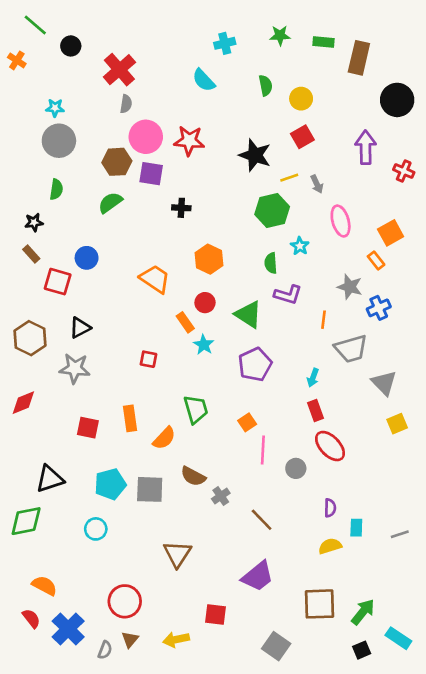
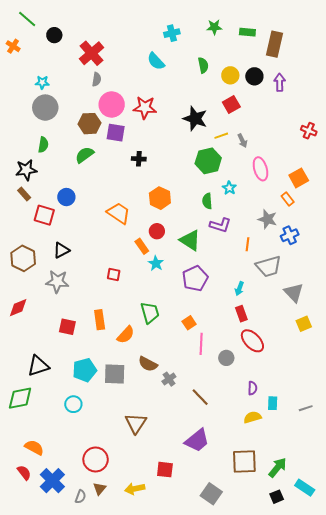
black circle: (397, 100) -> (254, 76), moved, size x0.7
purple arrow: (366, 147) -> (280, 82), moved, size x0.7
black star: (34, 222) -> (26, 170), size x1.5

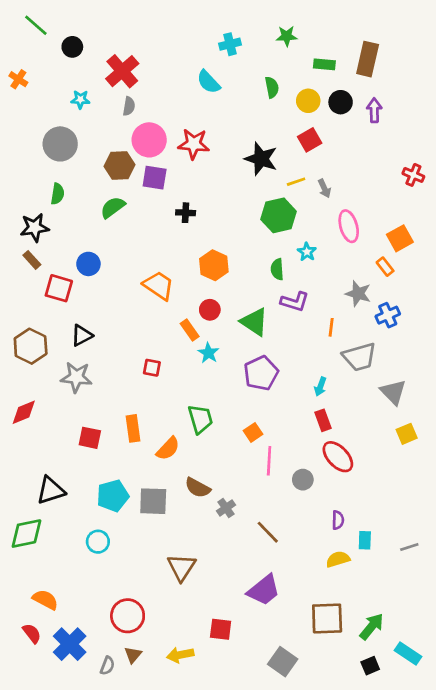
green rectangle: (247, 32) -> (324, 64), moved
orange cross: (13, 46) -> (18, 79), moved
cyan star: (42, 82) -> (80, 99), moved

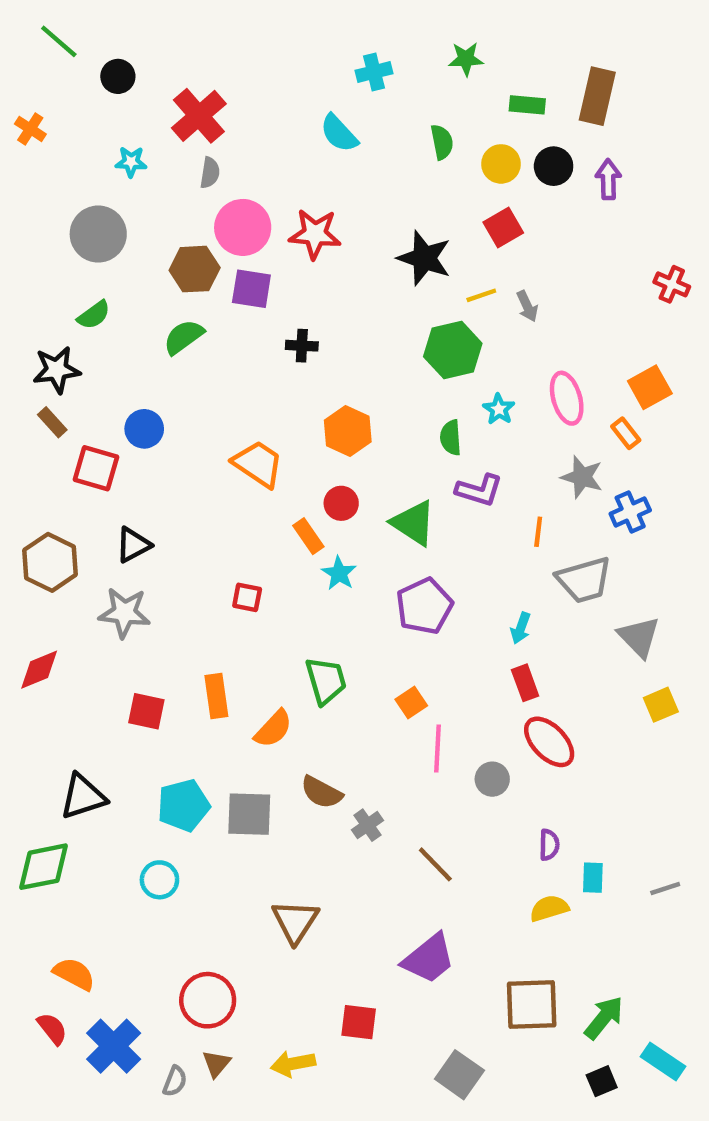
green semicircle: (57, 194) -> (94, 315), turned 45
pink ellipse: (349, 226) -> (567, 398), moved

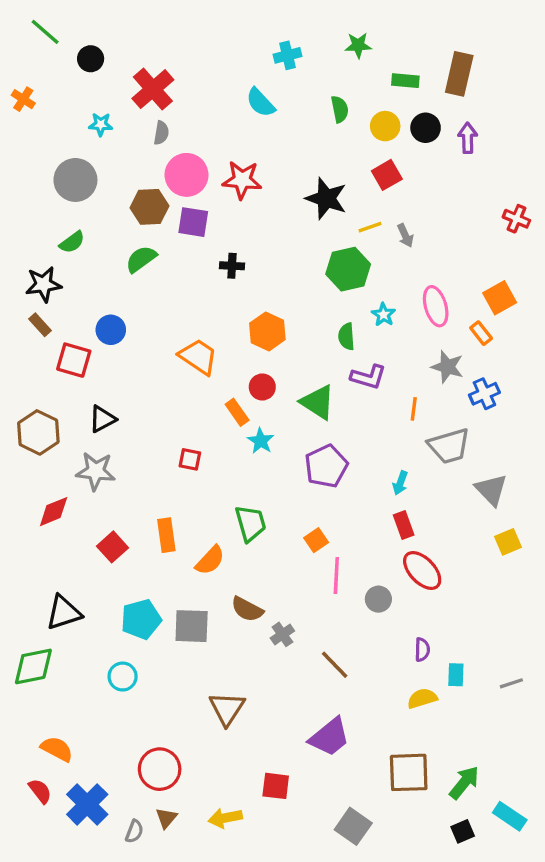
red diamond: (39, 670) -> (54, 512), moved
red square: (146, 711) -> (112, 547), turned 36

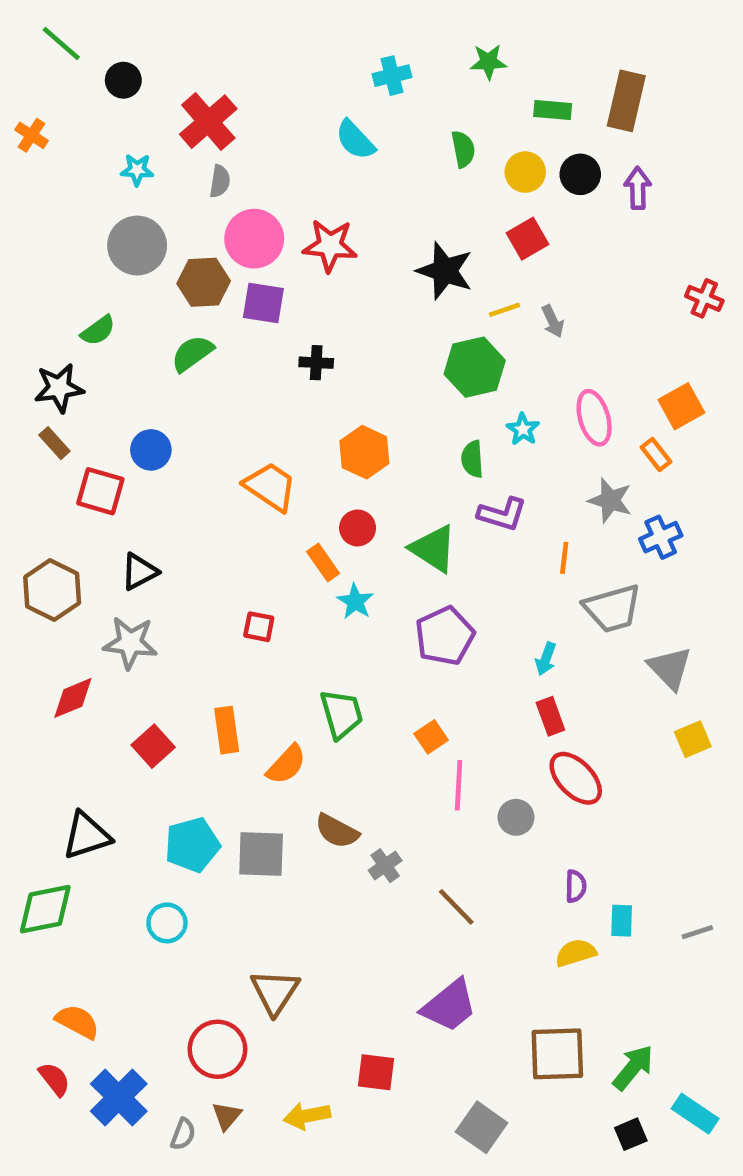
gray circle: (75, 180) -> (137, 246), moved
brown triangle: (227, 709) -> (275, 992), moved

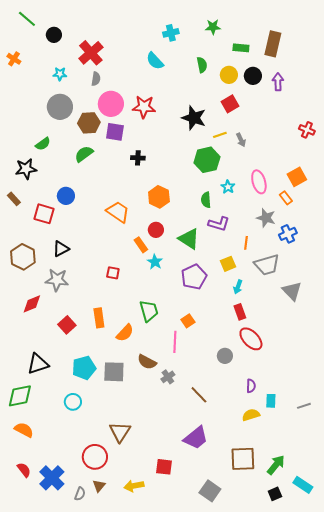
brown rectangle: (54, 443) -> (14, 199), moved
yellow square: (693, 739) -> (228, 264), moved
pink line: (459, 785) -> (175, 342), moved
orange semicircle: (77, 1022) -> (24, 430), moved

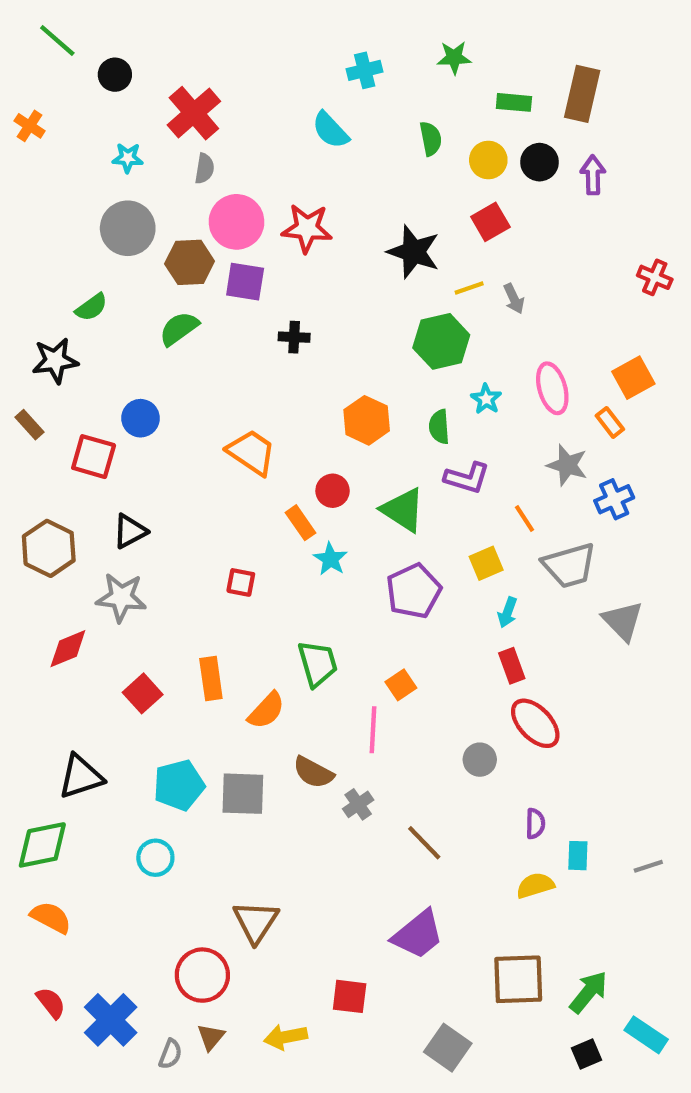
orange hexagon: (159, 197) -> (367, 420), moved
orange line: (246, 243) -> (525, 518), turned -40

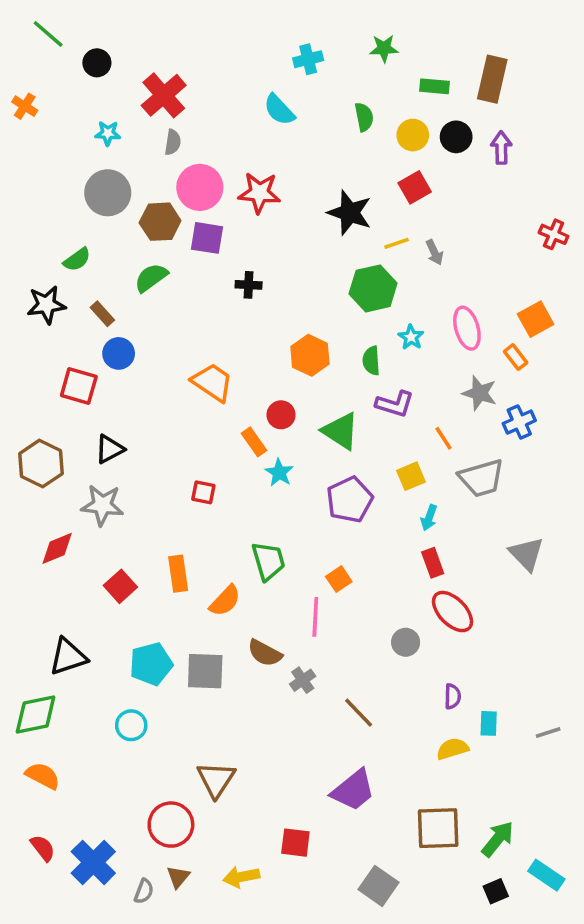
brown rectangle: (30, 425) -> (102, 314), moved
gray triangle: (623, 621) -> (527, 554), moved

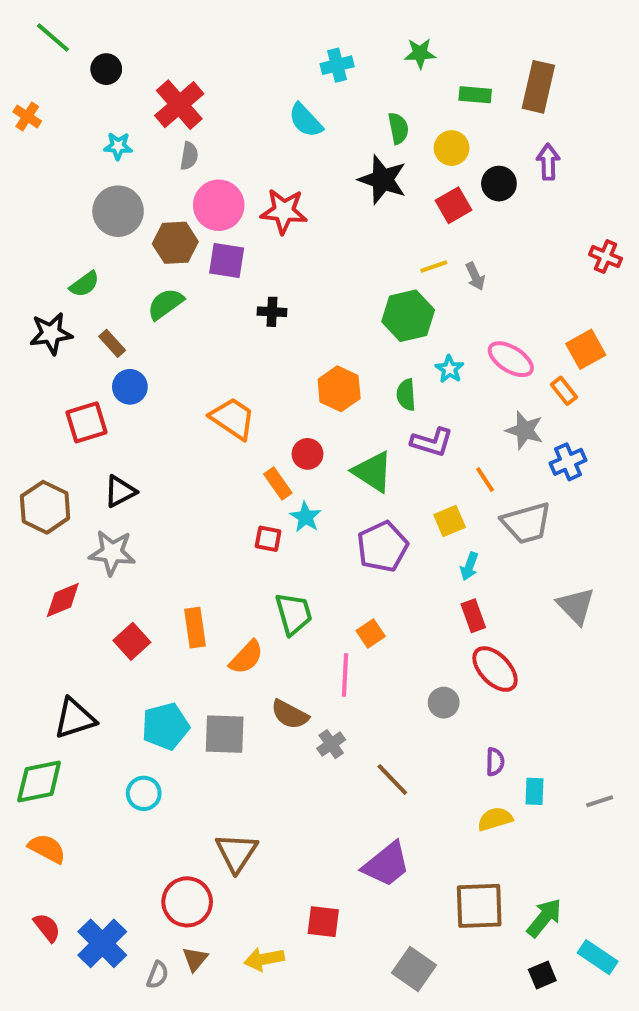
black circle: (456, 137) -> (499, 184), moved
black star: (350, 213) -> (382, 180), moved
pink ellipse: (467, 328) -> (511, 359), turned -42
red square: (79, 386) -> (86, 422), turned -33
red square: (203, 492) -> (268, 539), moved

